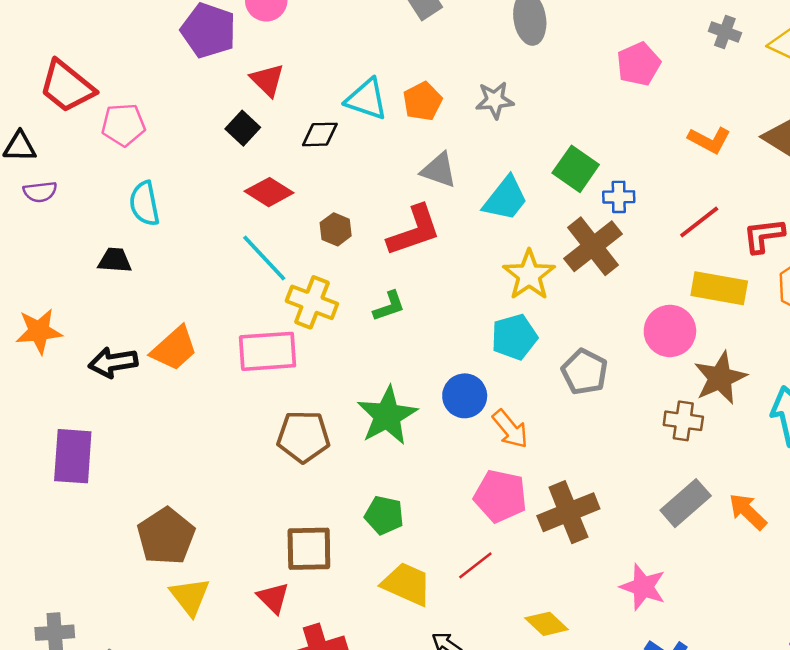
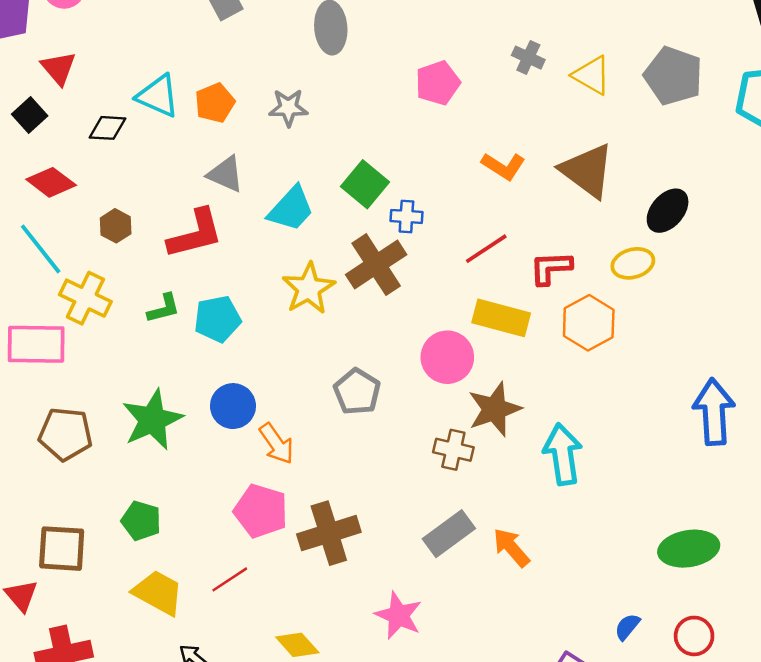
cyan pentagon: (514, 337) -> (217, 319), moved

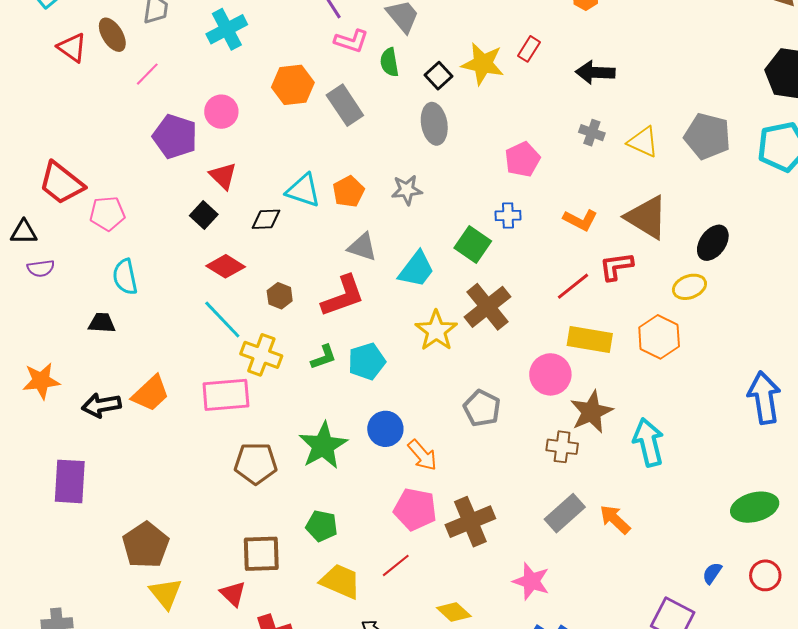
blue cross: (406, 216) -> (508, 216), moved
red L-shape: (551, 268) -> (616, 266), moved

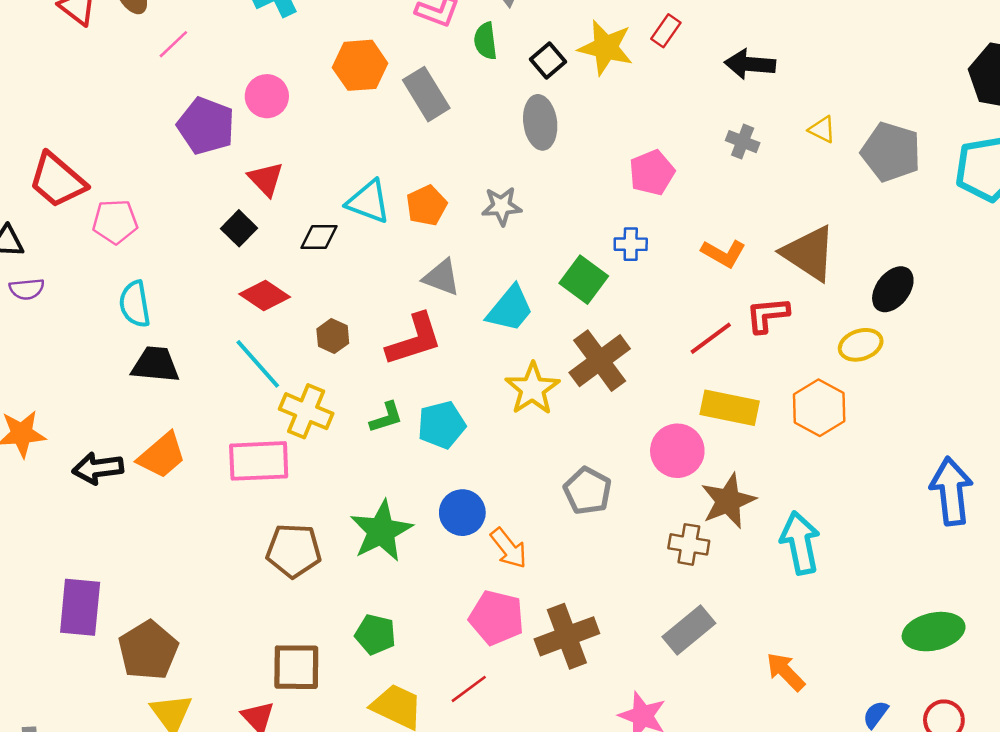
yellow triangle: (643, 142) -> (822, 130), moved, size x0.7
black trapezoid: (102, 323) -> (155, 365), moved, size x1.4
purple rectangle: (70, 481) -> (80, 607), moved
orange arrow: (615, 519) -> (786, 672), moved

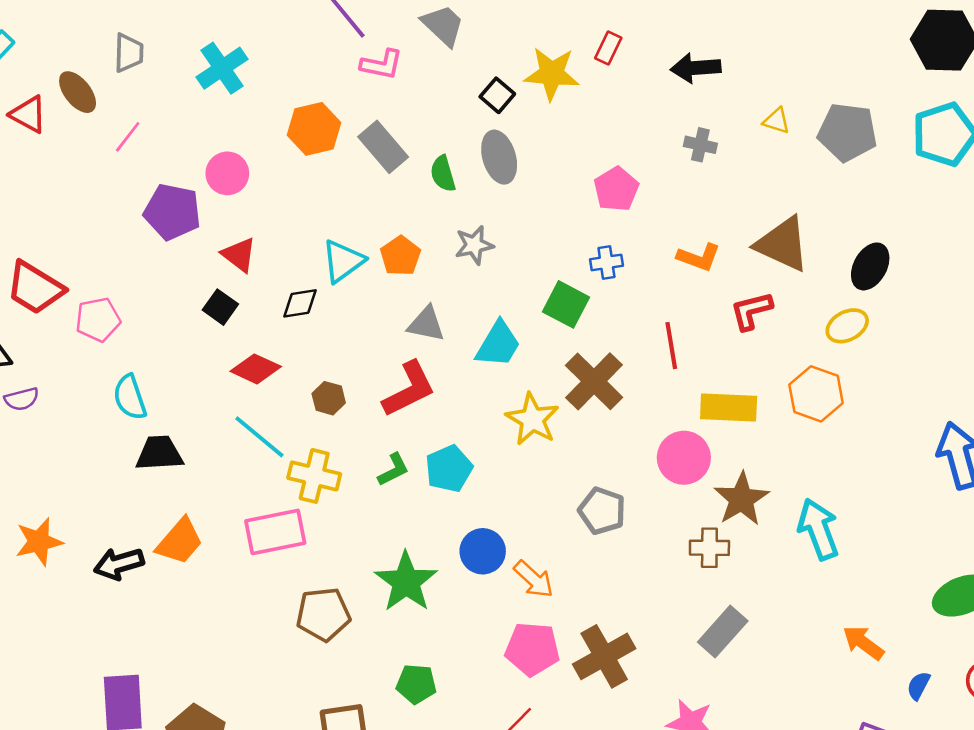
green semicircle: (485, 41) -> (443, 174), moved
cyan triangle: (368, 202) -> (343, 261), turned -48
red line: (711, 338) -> (671, 346), moved, turned -54
orange arrow: (786, 672) -> (863, 643), moved

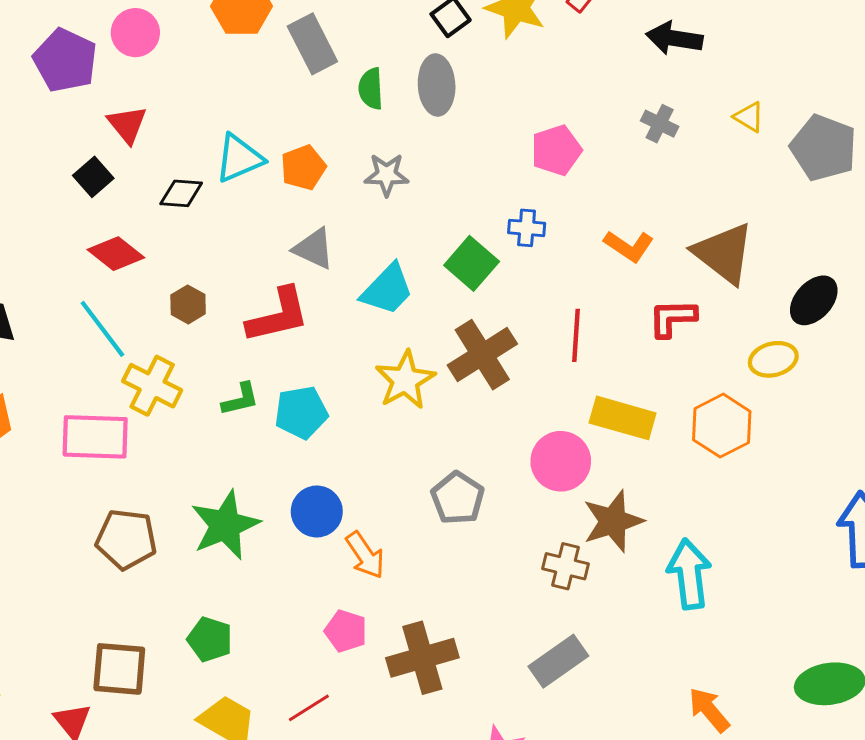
pink pentagon: (532, 649) -> (346, 631), size x0.7

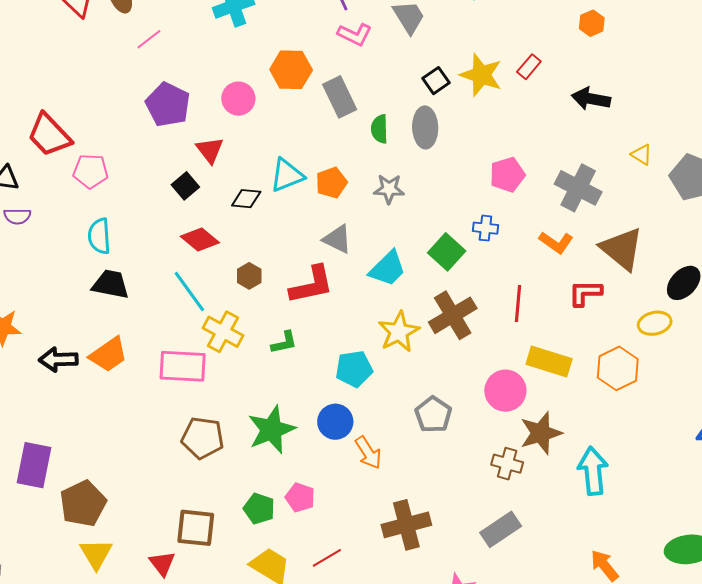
pink circle: (135, 33) -> (238, 99), moved
gray cross: (660, 124) -> (578, 188), moved, size x1.8
cyan pentagon: (301, 412) -> (354, 369), moved
pink pentagon: (346, 631) -> (300, 497), moved

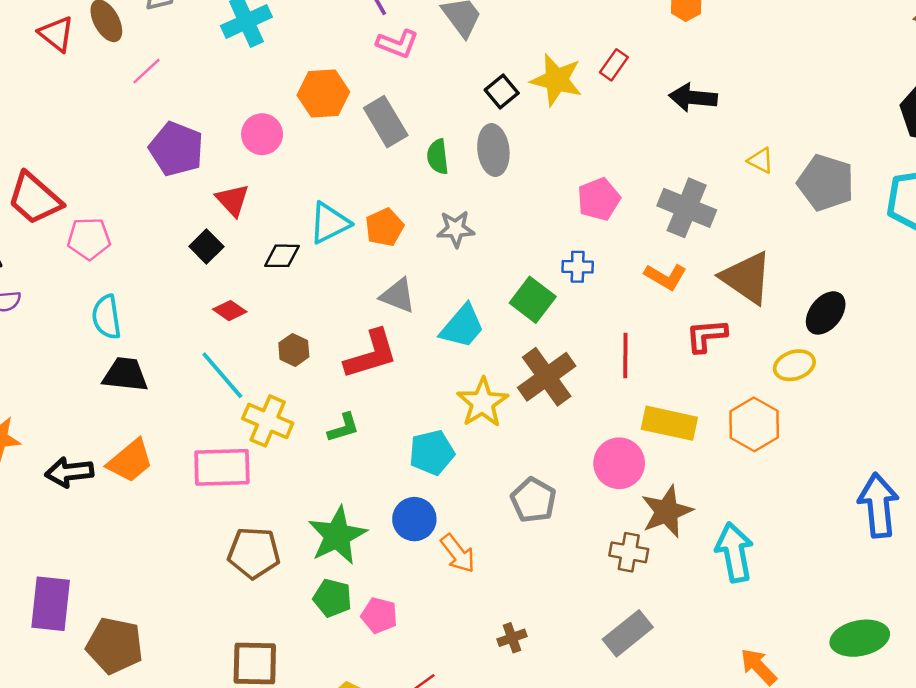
red diamond: (200, 239) -> (230, 311), size x0.7
brown pentagon: (83, 504) -> (115, 646), turned -30
green pentagon: (259, 509) -> (332, 598), moved
brown cross: (406, 525) -> (512, 638), size x0.5

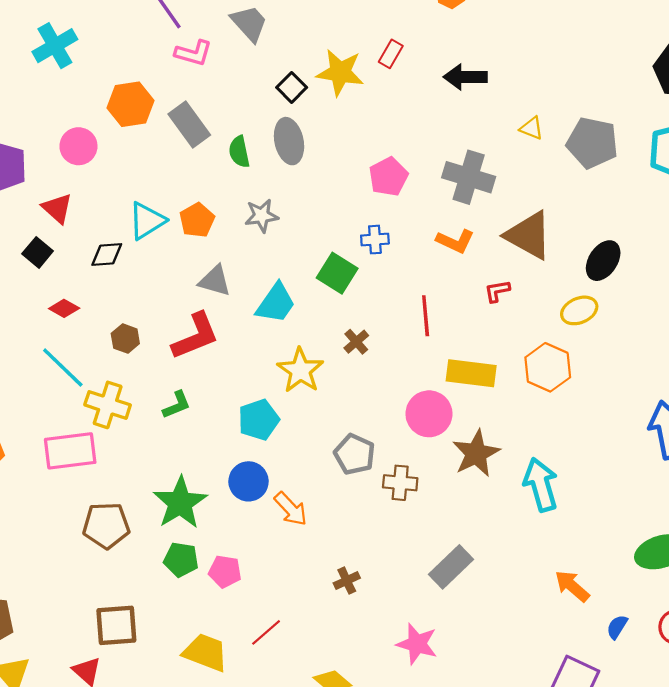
red L-shape: (706, 336) -> (497, 291), size x0.7
brown cross: (547, 377) -> (356, 342), size x0.5
brown cross: (629, 552) -> (400, 483), moved

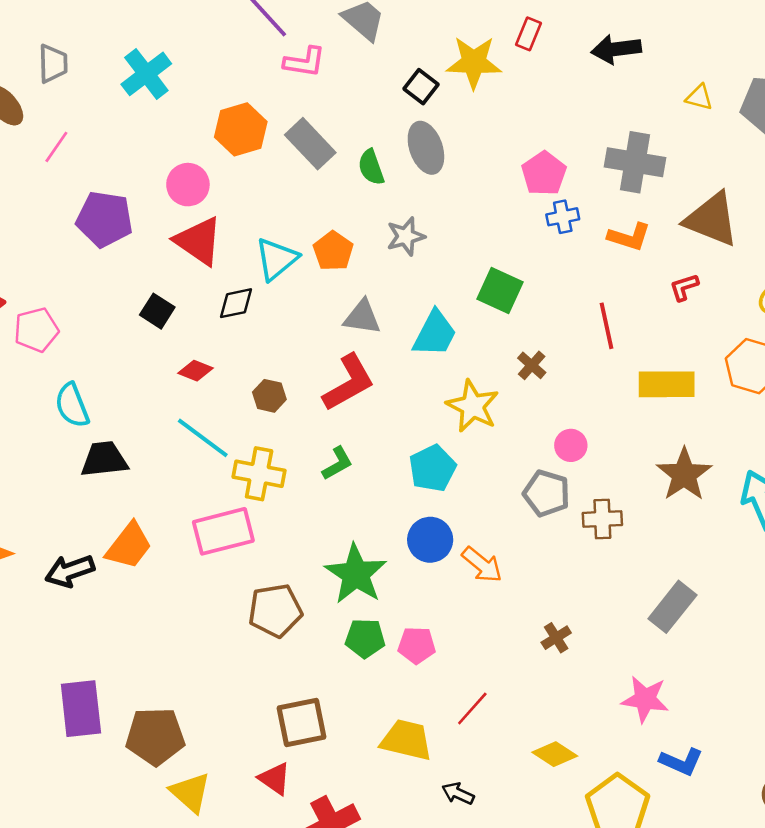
red triangle: (57, 208) -> (199, 241), moved, size x1.4
blue cross: (375, 240) -> (563, 217), moved
pink circle: (429, 414) -> (571, 445), moved, size x0.6

